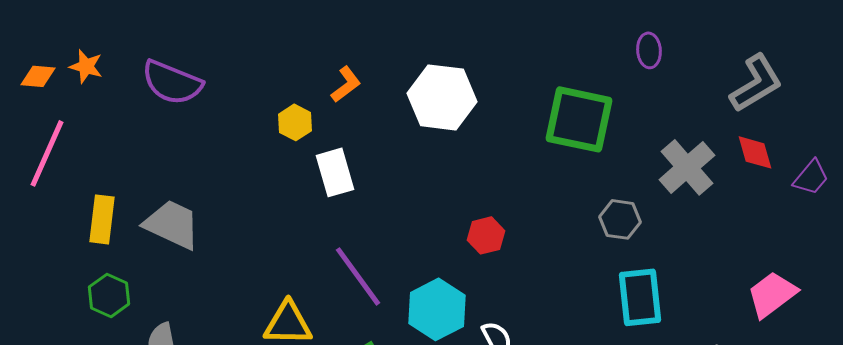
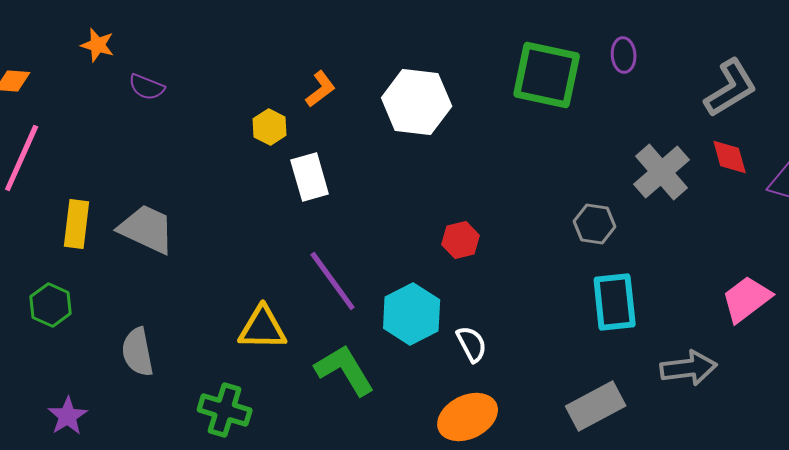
orange star: (86, 66) -> (98, 45), moved
purple semicircle: (172, 82) -> (147, 87), size x0.6
green square: (579, 119) -> (547, 75), moved
green hexagon: (109, 295) -> (51, 305), moved

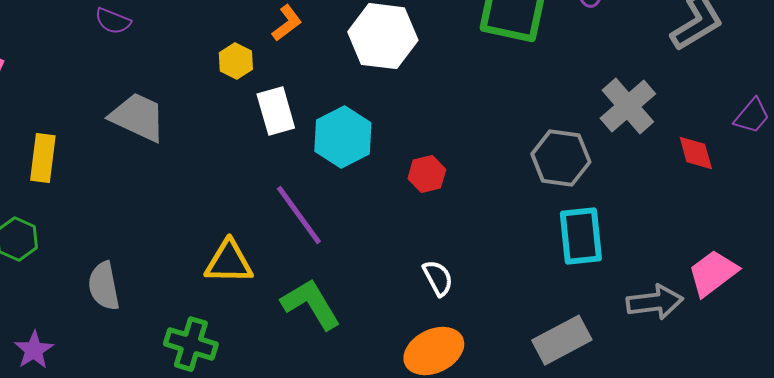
red diamond: (730, 157) -> (696, 153), moved
gray hexagon: (595, 224) -> (561, 158), size x1.4
gray trapezoid: (147, 229) -> (138, 117), moved
pink trapezoid: (747, 299) -> (713, 273), moved
cyan hexagon: (412, 314) -> (343, 137), moved

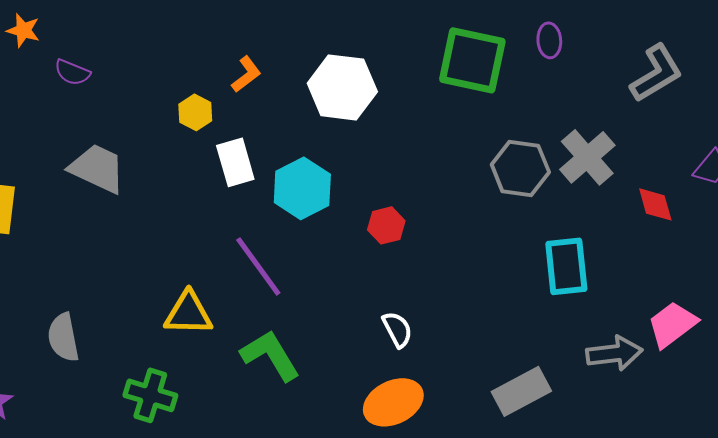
gray hexagon: (561, 158) -> (520, 168), moved
cyan rectangle: (581, 236) -> (566, 266), moved

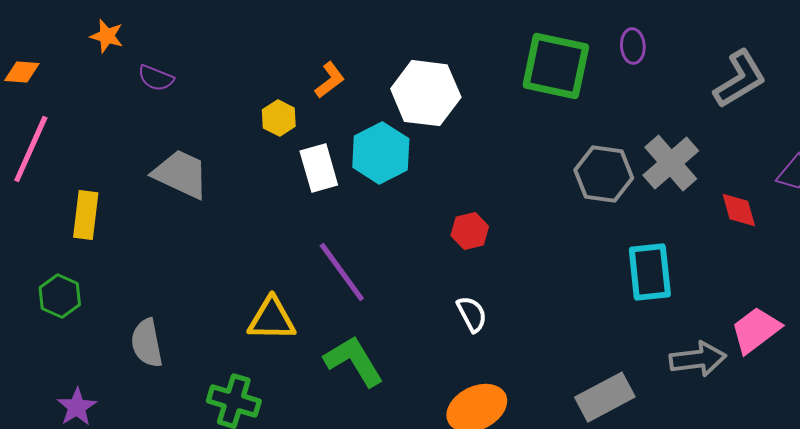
cyan hexagon: (302, 188) -> (381, 153), moved
white semicircle: (397, 329) -> (472, 314), moved

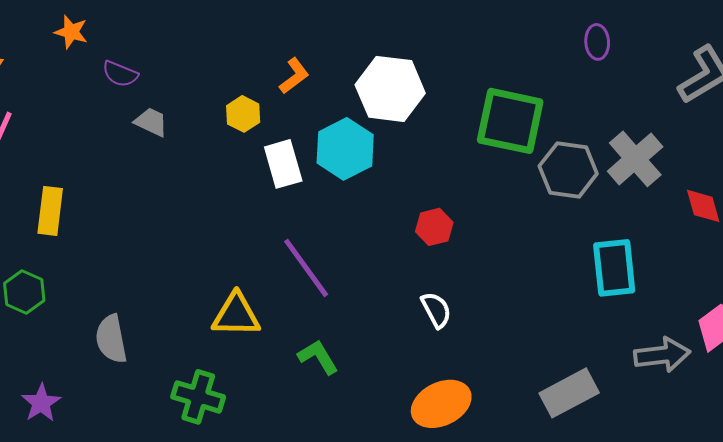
green square: (556, 66) -> (510, 121), moved
gray trapezoid: (181, 174) -> (151, 122), moved, size x0.6
green L-shape: (354, 361) -> (318, 357), size x0.7

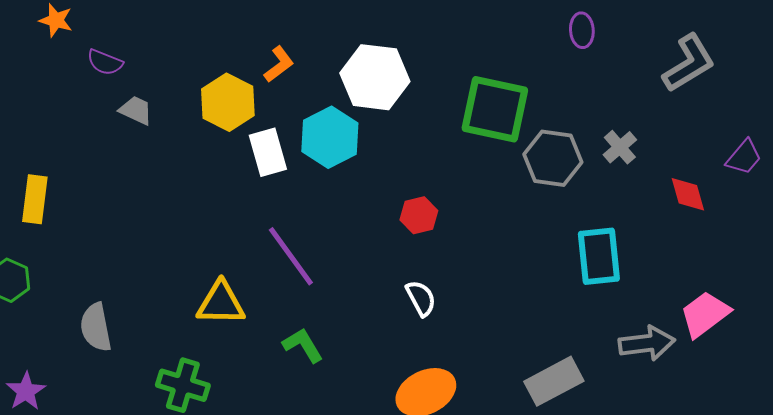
yellow hexagon: (243, 114) -> (228, 102), size x1.6
gray cross: (635, 159) -> (620, 147), size x0.6

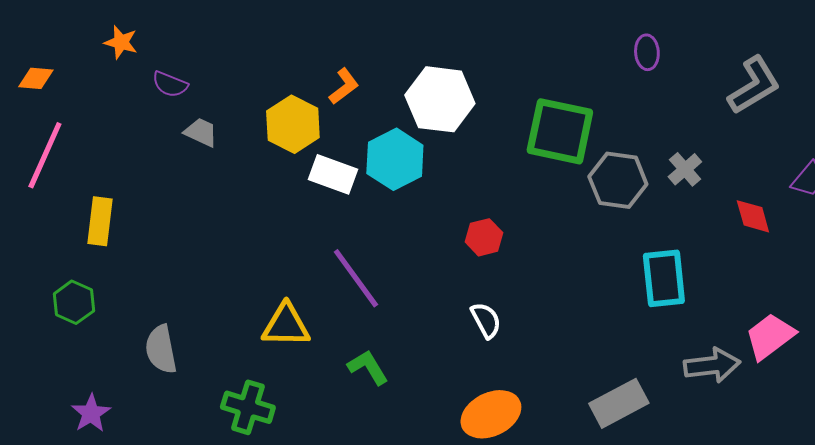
white rectangle: (268, 152) -> (333, 174), turned -54

